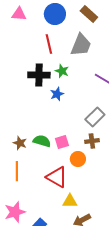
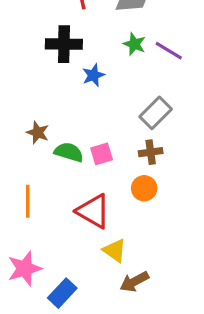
green star: (62, 71) -> (134, 44), moved
brown star: (20, 143) -> (38, 133), moved
orange circle: (78, 159) -> (144, 188), moved
yellow triangle: (70, 201) -> (115, 251), turned 35

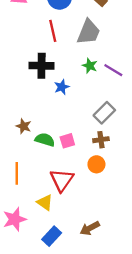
red triangle: (93, 211) -> (62, 180), turned 35
yellow triangle: (115, 251) -> (45, 202), moved
blue rectangle: (62, 293) -> (52, 236), moved

